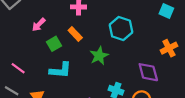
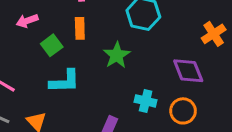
pink arrow: (39, 25) -> (27, 21), turned 32
orange rectangle: (75, 34) -> (80, 28), turned 48

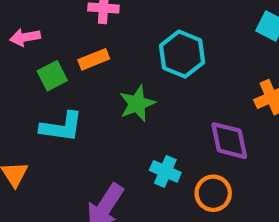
orange rectangle: (80, 28) -> (94, 59), turned 60

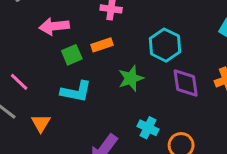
pink arrow: (25, 37) -> (54, 26), size x1.4
purple diamond: (229, 141) -> (186, 83), moved

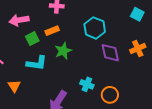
green star: (131, 78) -> (63, 51), moved

